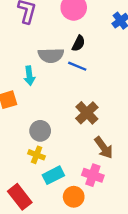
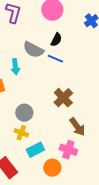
gray semicircle: (51, 55) -> (33, 50), turned 30

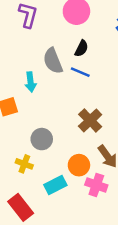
gray semicircle: (33, 50) -> (53, 61), turned 40
yellow cross: (21, 133) -> (24, 164), moved
orange circle: (52, 168) -> (79, 165), moved

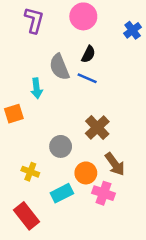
gray circle: (42, 139) -> (61, 146), moved

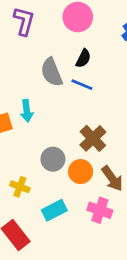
cyan arrow: (37, 88) -> (27, 111), moved
orange circle: (86, 173) -> (81, 172), moved

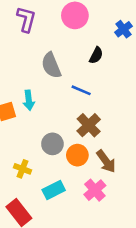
black semicircle: (83, 58) -> (96, 55), moved
blue line: (82, 85) -> (81, 90), moved
pink cross: (100, 210) -> (95, 190), turned 30

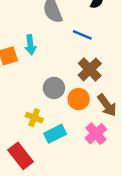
yellow cross: (23, 169) -> (34, 118), moved

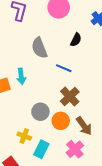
cyan rectangle: (55, 134) -> (41, 149), turned -36

